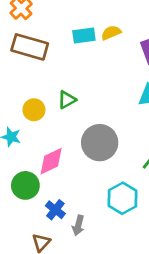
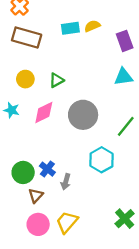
yellow circle: (34, 110) -> (25, 79), moved
pink diamond: (51, 161) -> (44, 113), moved
green circle: (25, 185) -> (23, 172), moved

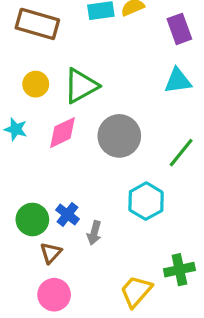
green triangle: (57, 80) -> (81, 86), size x1.6
green cross: (125, 219) -> (179, 270), moved, turned 30
yellow trapezoid: (67, 222) -> (136, 291), moved

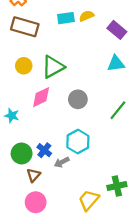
purple rectangle: (179, 29) -> (117, 30), turned -30
cyan star: (16, 129) -> (12, 116), moved
gray circle: (119, 136) -> (78, 99), size x0.7
cyan hexagon: (146, 201) -> (78, 142), moved
gray arrow: (94, 233) -> (62, 162), turned 48

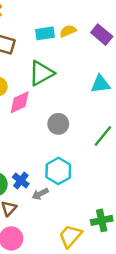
purple rectangle: (117, 30) -> (102, 35), moved
green triangle: (53, 67) -> (41, 73), moved
pink diamond: (41, 97) -> (20, 102), moved

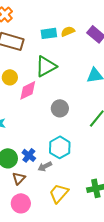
yellow trapezoid: (70, 236) -> (59, 193), moved

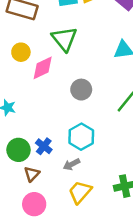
green triangle: (46, 66) -> (64, 39), turned -40
gray arrow: (45, 166) -> (72, 164), moved

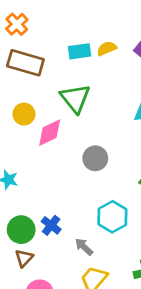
cyan hexagon: (81, 137) -> (112, 217), moved
gray arrow: (72, 164) -> (84, 247), turned 70
brown triangle: (32, 174) -> (24, 258), moved

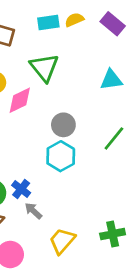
cyan hexagon: (112, 217) -> (61, 156), moved
gray arrow: (84, 247) -> (33, 211), moved

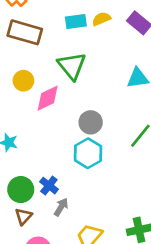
gray arrow: (33, 211) -> (61, 207), turned 78

